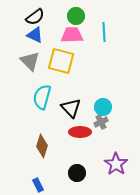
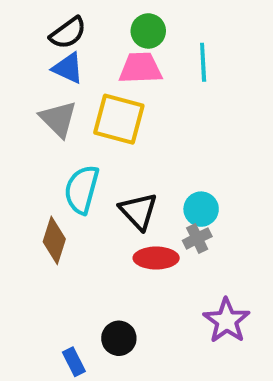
brown diamond: (42, 146) -> (54, 240), moved
black circle: (77, 173) -> (119, 338), moved

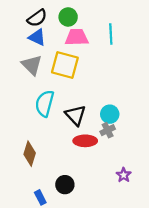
green circle: (148, 31) -> (68, 17), moved
brown diamond: (54, 240) -> (30, 154), moved
purple star: (227, 321) -> (124, 175), size x0.6

